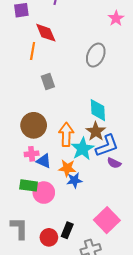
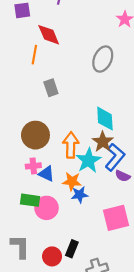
blue L-shape: (107, 146) -> (115, 157), turned -30
pink square: (107, 220) -> (116, 218), moved, turned 30

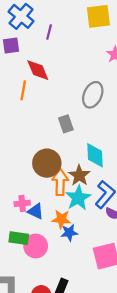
gray rectangle: (51, 88) -> (66, 124), moved
brown circle: (35, 135) -> (47, 163), moved
brown star: (103, 142) -> (79, 175), moved

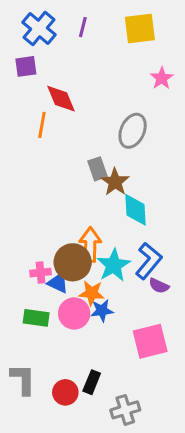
purple line: (49, 32) -> (83, 27), moved
brown circle: (47, 163) -> (73, 262), moved
brown star: (79, 175) -> (115, 182), moved
pink circle: (36, 246) -> (74, 313), moved

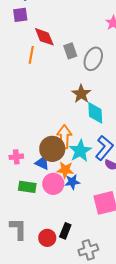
gray rectangle: (97, 169) -> (70, 51), moved
pink cross: (40, 273) -> (16, 157), moved

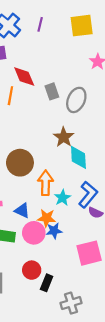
brown circle: (52, 149) -> (20, 163), moved
cyan star: (80, 151) -> (62, 198), size x0.7
red circle: (47, 238) -> (32, 270), moved

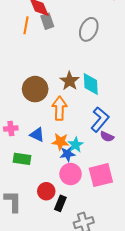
gray rectangle: (52, 91) -> (47, 21), moved
brown star: (64, 137) -> (70, 81), moved
cyan star: (62, 198) -> (76, 145), moved
pink circle: (34, 233) -> (71, 174), moved

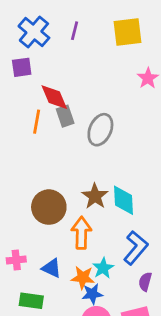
gray ellipse: (89, 29) -> (100, 130), moved
purple semicircle: (107, 137) -> (145, 282), moved, turned 80
cyan star: (76, 145) -> (103, 268), moved

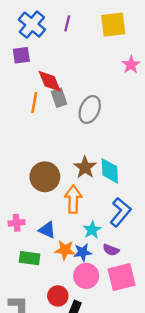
orange star: (83, 278) -> (65, 250), moved
purple semicircle: (145, 282) -> (111, 250), moved, turned -84

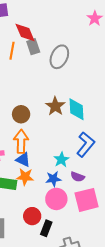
brown circle: (45, 177) -> (21, 114), size x0.7
orange arrow: (73, 199) -> (21, 141), moved
orange star: (65, 250) -> (25, 177), moved

